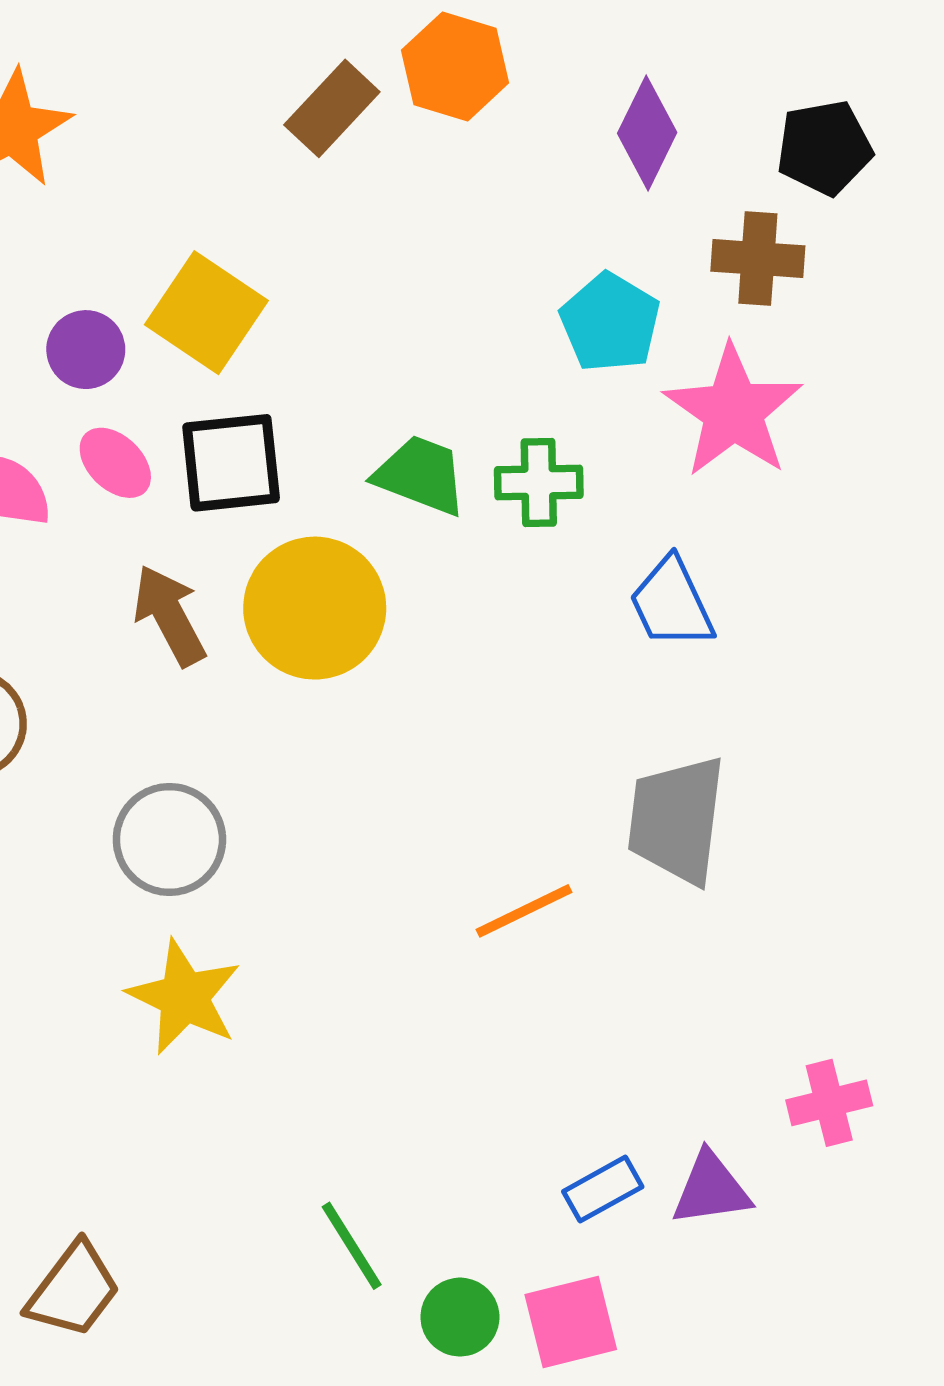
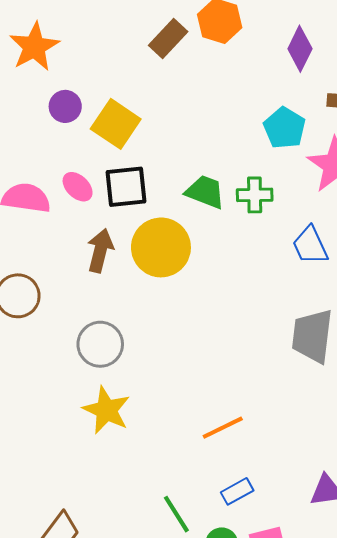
purple circle: (86, 350) -> (65, 106), moved
brown arrow: (169, 615) -> (100, 251), turned 42
orange line: (524, 911) -> (223, 428), moved
blue rectangle: (603, 1189) -> (237, 491), moved

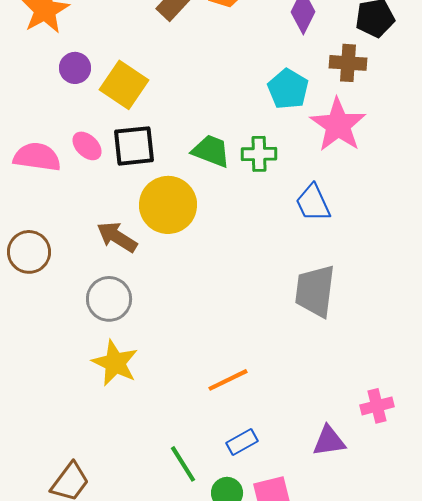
brown arrow: (100, 251) -> (117, 237), moved, turned -72

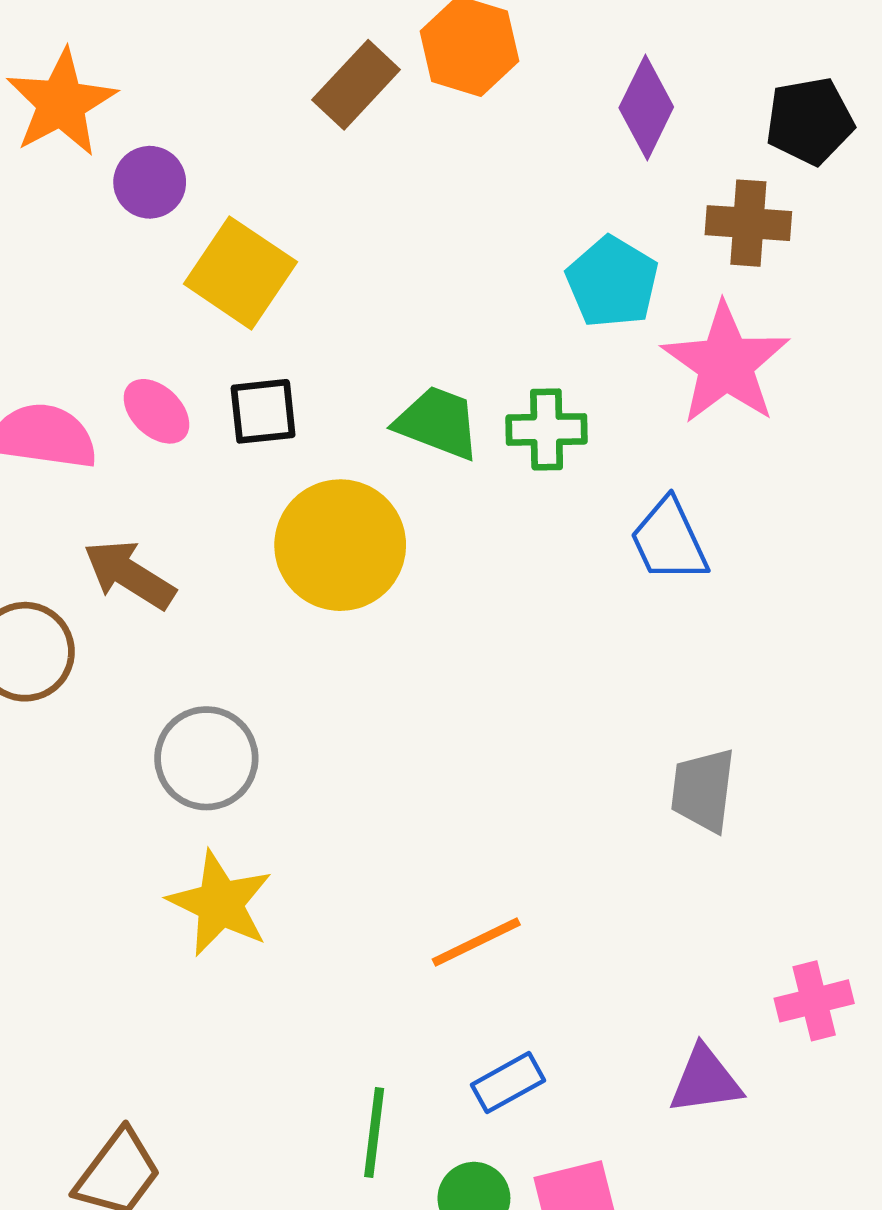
purple circle: (75, 68) -> (150, 182), moved
black square: (134, 146) -> (263, 411), size x0.7
brown arrow: (117, 237) -> (129, 575), moved
gray trapezoid: (315, 291) -> (703, 790), moved, size x0.7
green line: (183, 464) -> (374, 1132), turned 39

